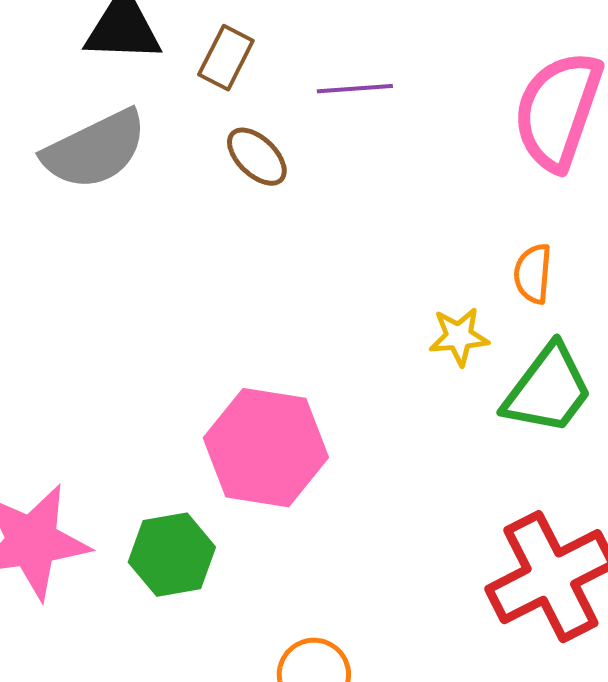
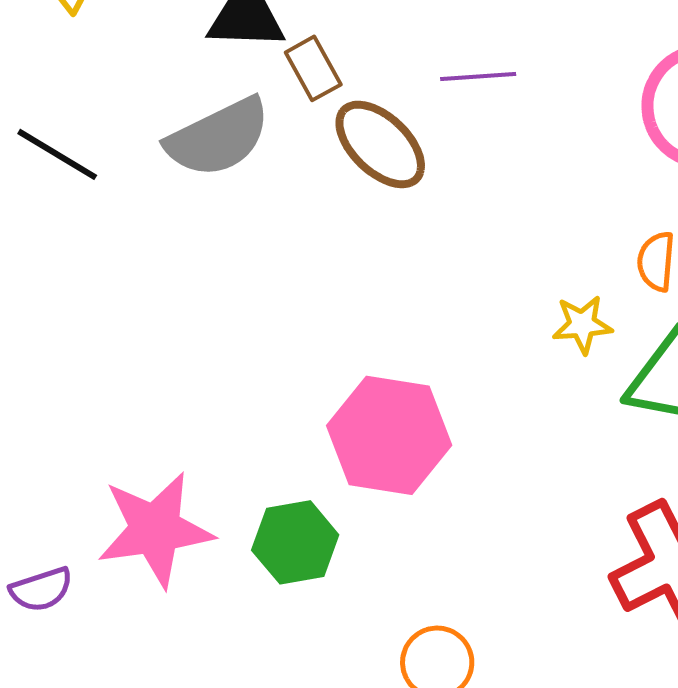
brown rectangle: (226, 58) -> (313, 68), moved, turned -56
brown ellipse: (257, 157) -> (380, 144), size x1.5

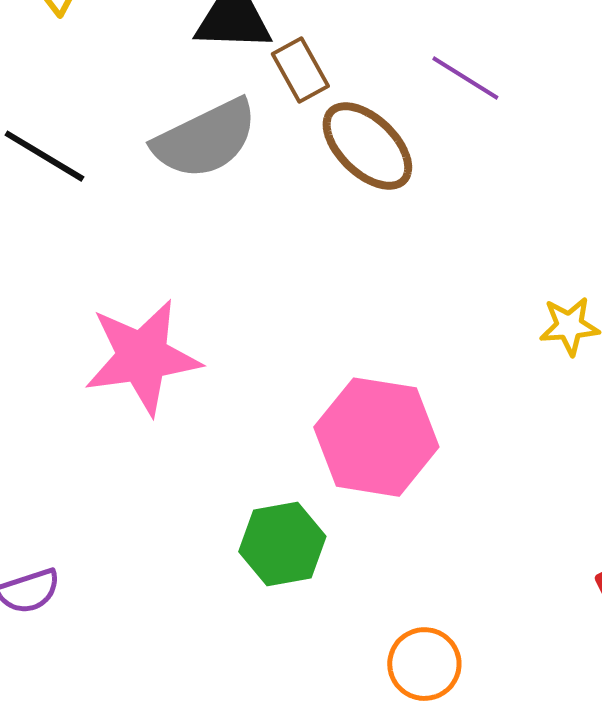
purple line: (478, 76) -> (465, 78), turned 36
pink star: (155, 529) -> (142, 357), moved

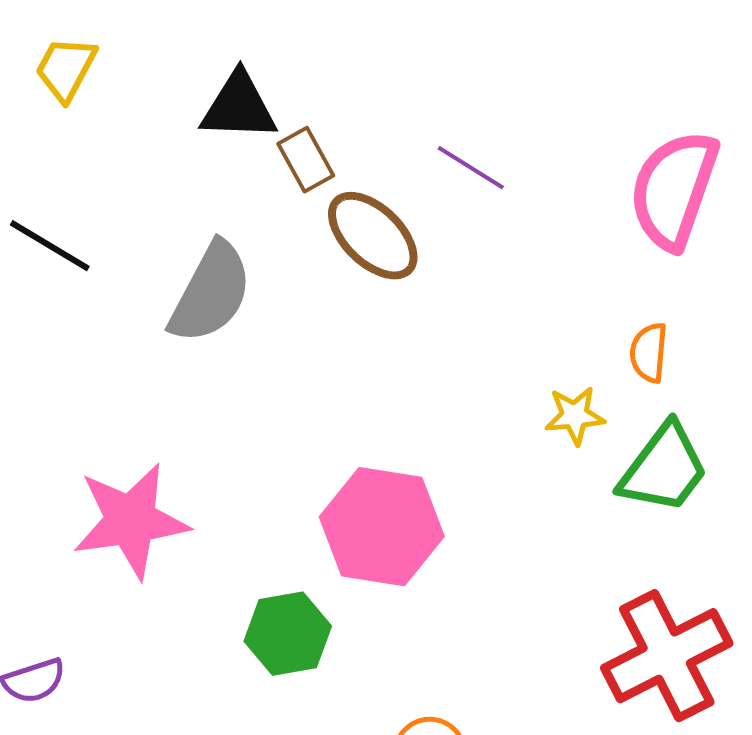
gray semicircle: (205, 139) -> (211, 293), moved, turned -36
pink star: (142, 357) -> (131, 521), moved

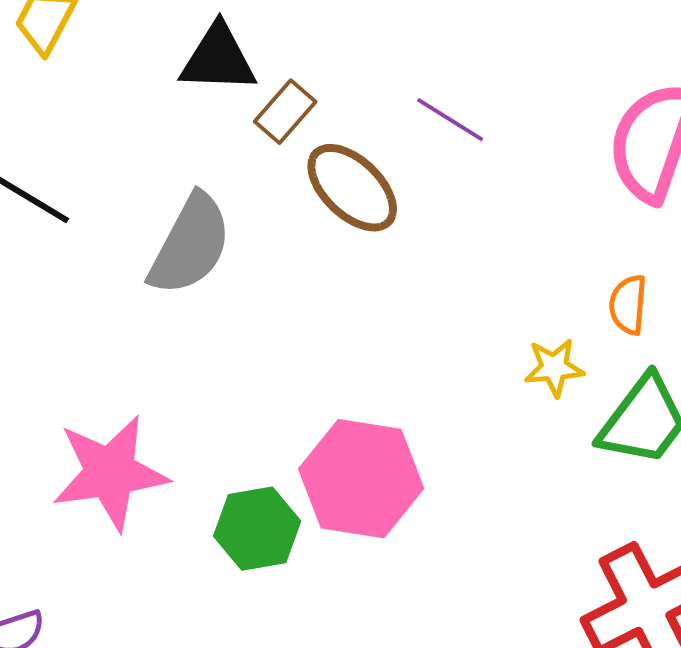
brown rectangle: (306, 160) -> (285, 112), turned 70
green hexagon: (288, 634) -> (257, 529), moved

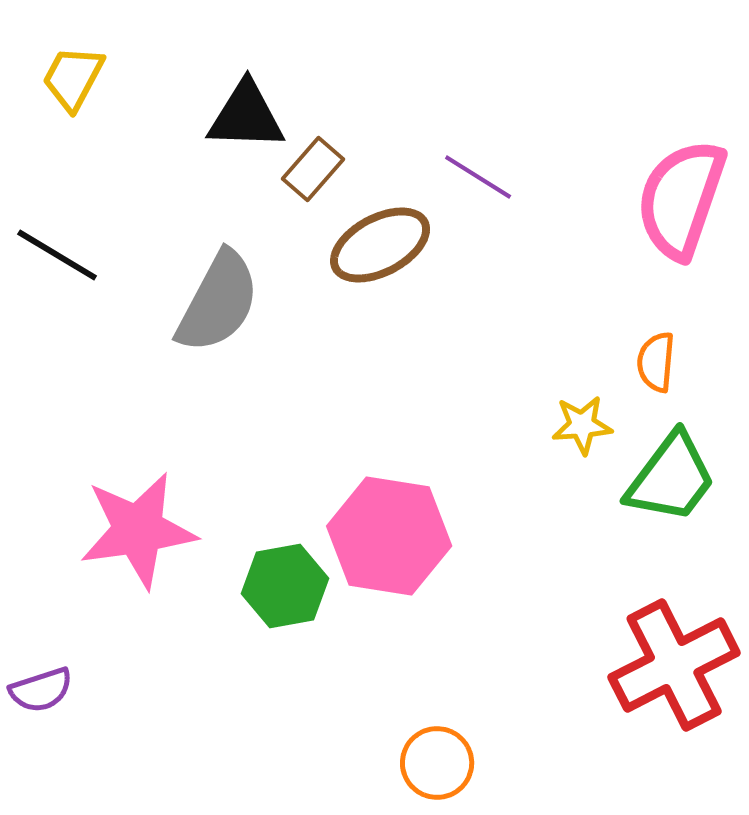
brown ellipse: (352, 188) -> (380, 245), turned -72

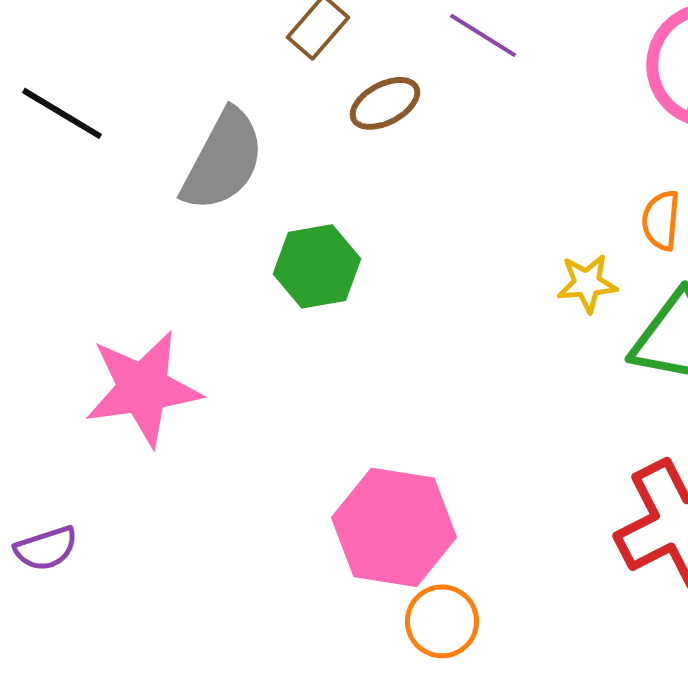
brown ellipse: (380, 245) -> (385, 103), size x0.7
pink hexagon: (389, 536) -> (394, 527), moved
green hexagon: (285, 586) -> (317, 266), moved

